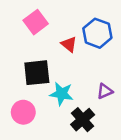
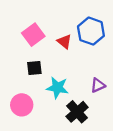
pink square: (36, 22) -> (33, 35), moved
black square: (37, 73) -> (34, 68), size x0.6

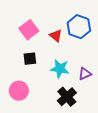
cyan star: (57, 88) -> (60, 69), moved

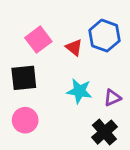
black square: (30, 59) -> (24, 78), moved, size x1.5
black cross: (67, 97) -> (104, 132), moved

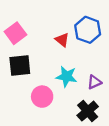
pink square: (38, 40) -> (15, 33), moved
pink circle: (25, 120) -> (42, 97), moved

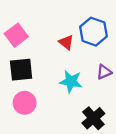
purple triangle: (94, 82) -> (104, 72), moved
pink circle: (42, 97) -> (25, 103), moved

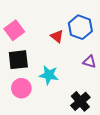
purple triangle: (104, 72) -> (90, 62), turned 40
cyan star: (71, 81) -> (49, 75), moved

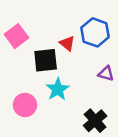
black square: (18, 60) -> (46, 60), moved
cyan star: (49, 75) -> (58, 89), turned 30

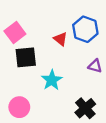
black square: (46, 60) -> (26, 57), moved
pink circle: (25, 105) -> (19, 107), moved

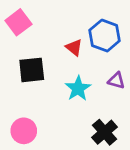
pink square: (15, 32) -> (18, 22), moved
cyan star: (52, 80) -> (78, 88), moved

